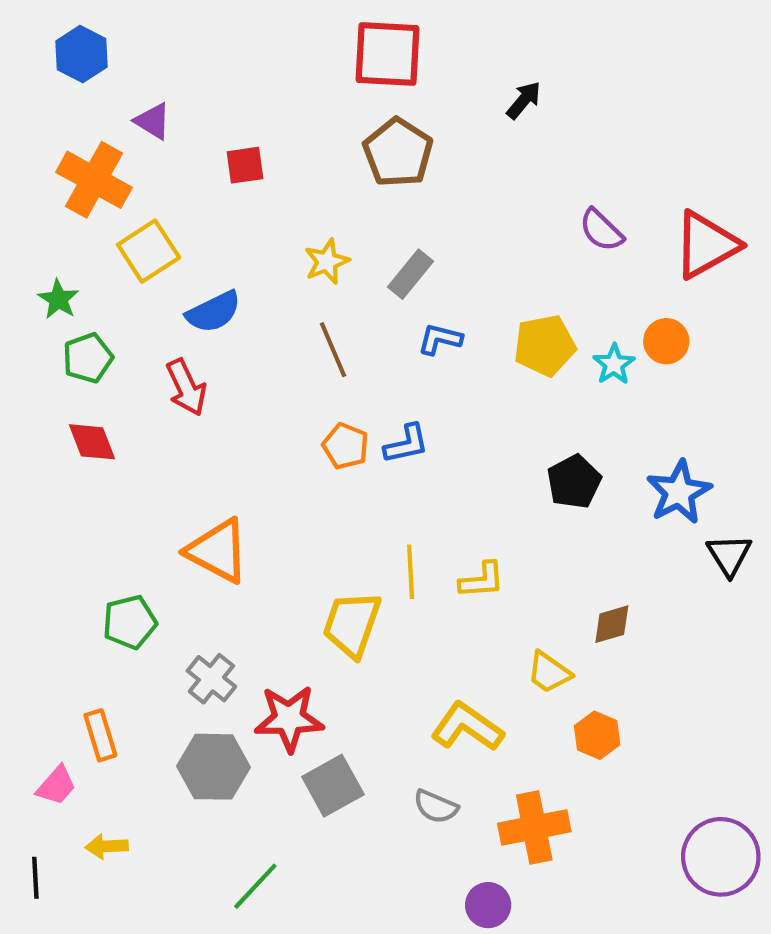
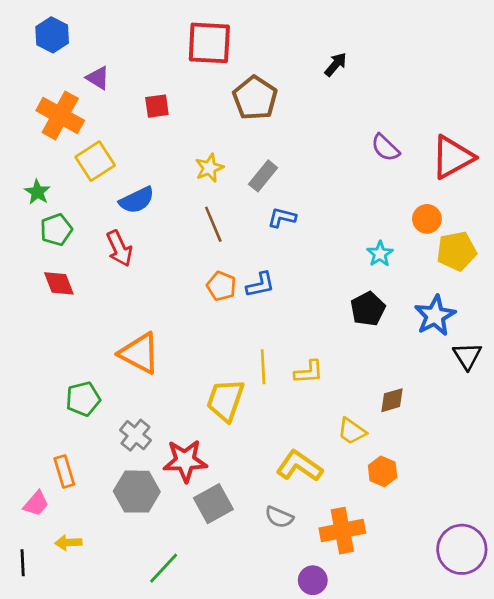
red square: (387, 54) -> (209, 43), moved
yellow pentagon: (545, 345) -> (456, 251), moved
cyan star: (614, 364) -> (380, 254), moved

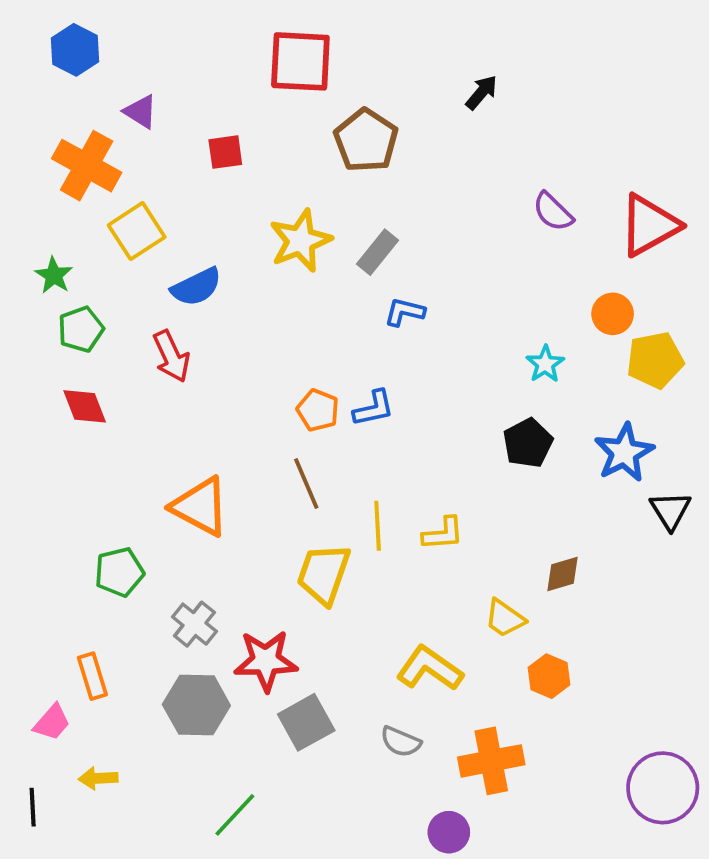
yellow star: (209, 168) -> (300, 241), size x1.5
brown line: (213, 224) -> (306, 483), moved

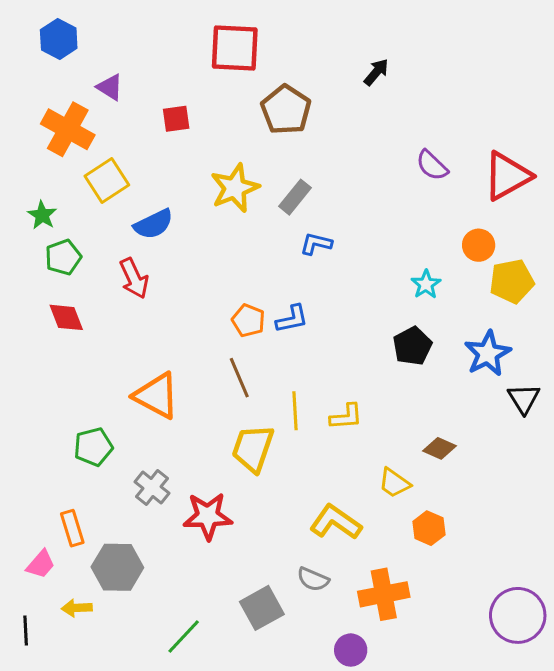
brown diamond: (562, 574) -> (439, 448), turned 40
gray hexagon: (196, 705) -> (117, 567), moved
gray square: (306, 722) -> (262, 608), moved

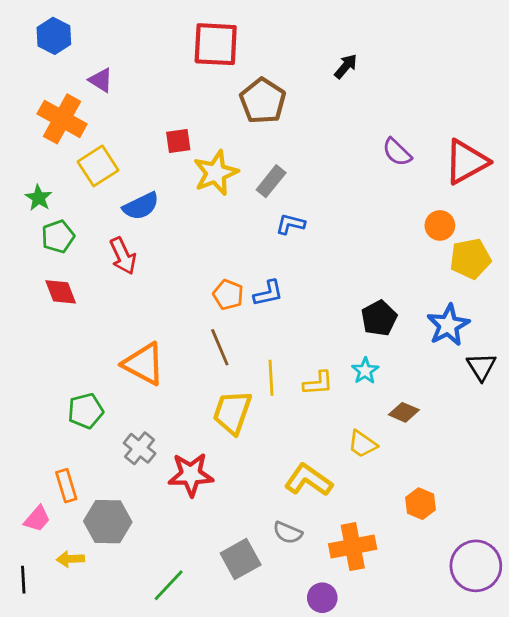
red square: (176, 119) -> (178, 141), moved
cyan star: (426, 284) -> (365, 371), moved
orange hexagon: (429, 528) -> (420, 504), moved

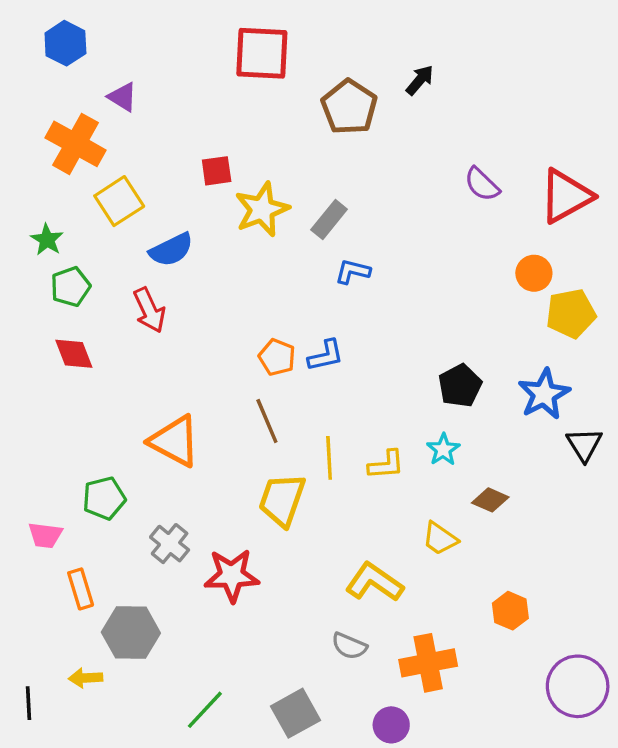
brown pentagon: (263, 101) -> (349, 107), moved
pink trapezoid: (37, 519) -> (45, 535), moved, turned 56
gray square: (241, 559) -> (295, 713), moved

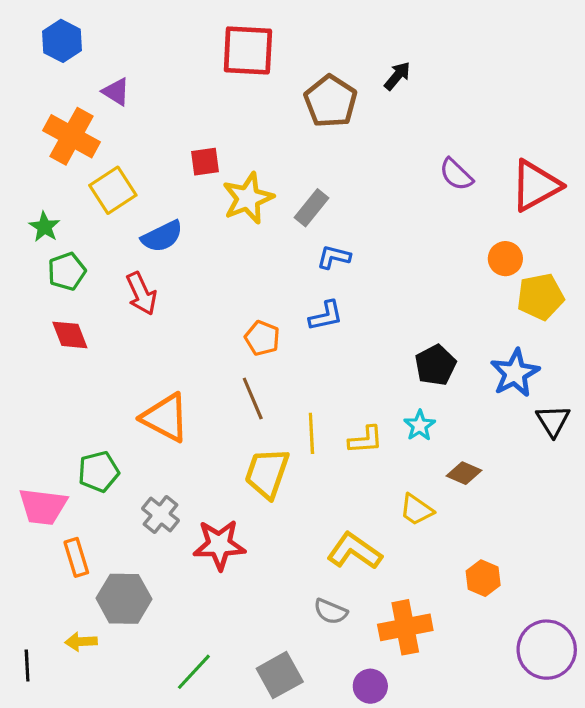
blue L-shape: (326, 356) -> (326, 316), moved
pink trapezoid: (45, 535) -> (43, 507), size x1.5

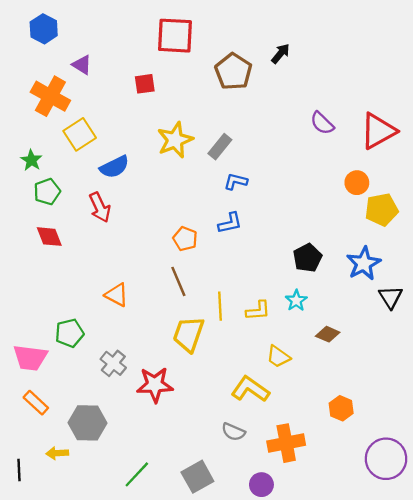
red square: (205, 162) -> (145, 84), moved
orange triangle: (165, 418) -> (117, 295), size x0.7
yellow trapezoid: (416, 510) -> (278, 357), moved
orange rectangle: (76, 557) -> (36, 403), moved, turned -30

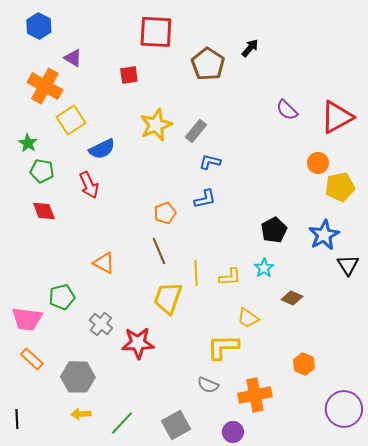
green pentagon: (47, 192) -> (42, 171), turned 30
orange pentagon: (185, 239) -> (165, 213), turned 30
yellow L-shape: (250, 389) -> (223, 347), turned -36
yellow arrow: (57, 453) -> (81, 414), moved

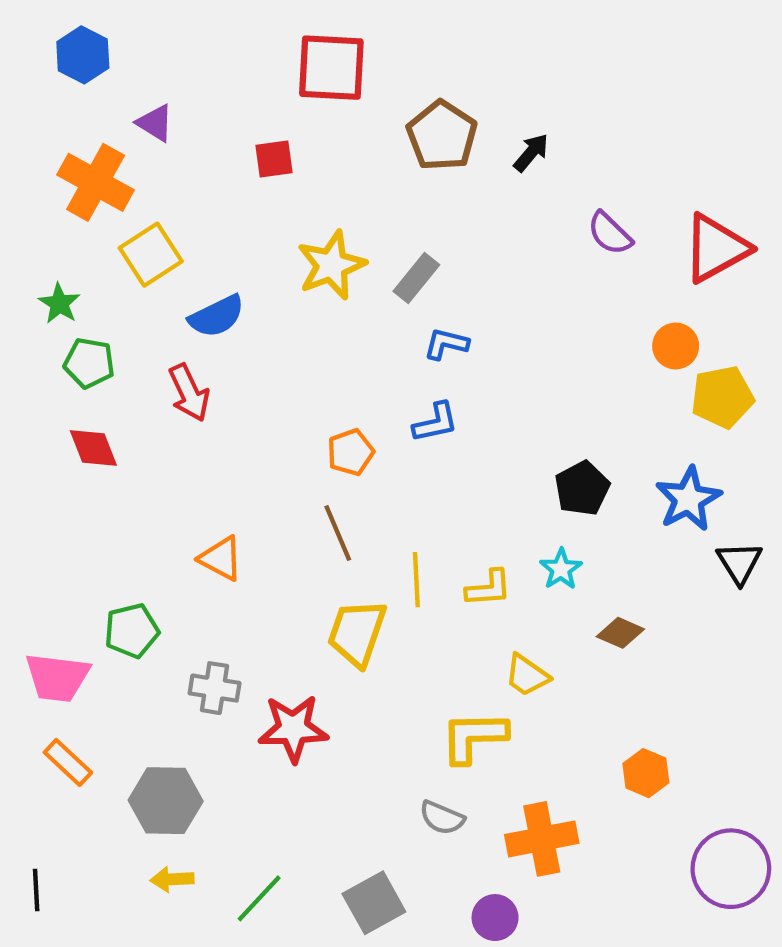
black arrow: (250, 48) -> (531, 153), moved
gray cross: (101, 324) -> (215, 688), turned -30

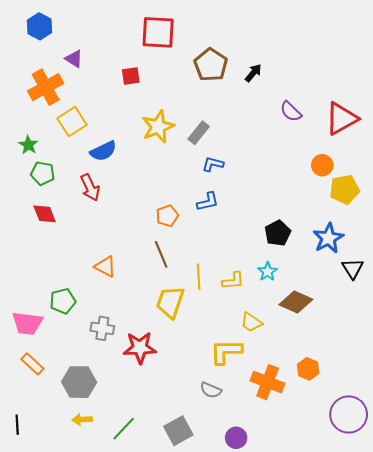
orange cross: (96, 182) -> (46, 87), turned 32
brown diamond: (620, 633) -> (296, 302), size x1.5
orange cross: (542, 839) -> (268, 382), moved, turned 32

